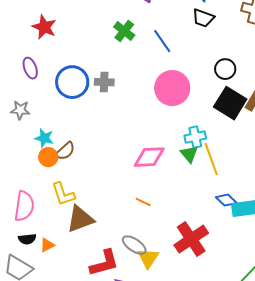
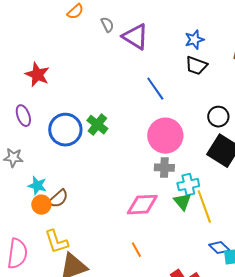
green cross: (124, 31) -> (97, 125), moved
gray cross: (104, 82) -> (164, 168), moved
orange line: (143, 202) -> (136, 250), turned 35

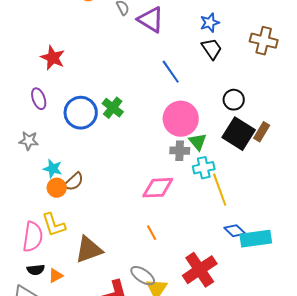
black trapezoid: (196, 66) -> (212, 49), turned -145
green triangle: (182, 202) -> (198, 142), moved
yellow L-shape: (56, 242) -> (54, 225), moved

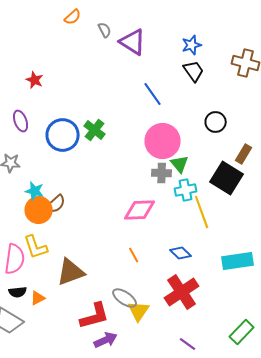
red star: (53, 58) -> (35, 80), size x0.7
black square: (239, 134) -> (227, 178), moved
orange circle: (57, 188) -> (39, 210), size x1.4
blue diamond: (235, 231) -> (181, 253), moved

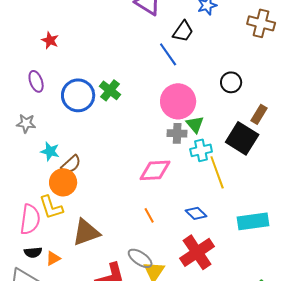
black trapezoid: (194, 71) -> (183, 31), moved, turned 70
orange circle: (39, 210) -> (63, 182), moved

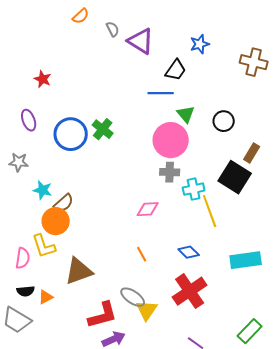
blue line: (168, 54) -> (161, 93), turned -55
green triangle: (195, 124) -> (186, 114), moved
pink diamond: (155, 170) -> (148, 209), size x0.7
pink semicircle: (30, 219) -> (23, 258), size x0.7

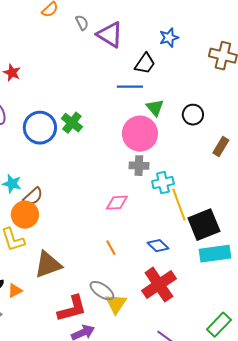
black square: (235, 177) -> (204, 225), moved, turned 36

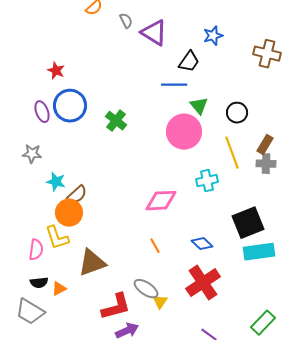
blue circle: (40, 128) -> (70, 106), moved
gray cross: (139, 166) -> (266, 164), moved
pink diamond: (117, 203) -> (161, 201), size x1.4
yellow line: (179, 205) -> (232, 153), moved
yellow triangle: (116, 304) -> (160, 302), size x0.7

